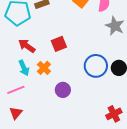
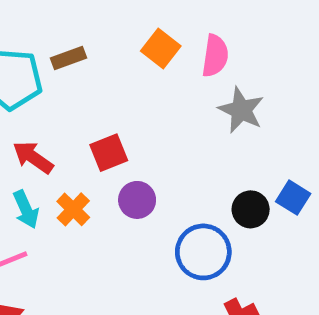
blue circle: (96, 66) -> (203, 252), moved
purple circle: (63, 90) -> (137, 200), moved

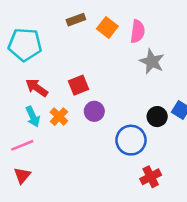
brown rectangle: (68, 58) -> (76, 20), moved

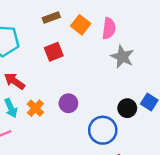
red square: (79, 85) -> (54, 52), moved

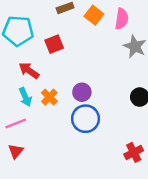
red square: (54, 52) -> (54, 44), moved
blue circle: (103, 130) -> (86, 119), moved

